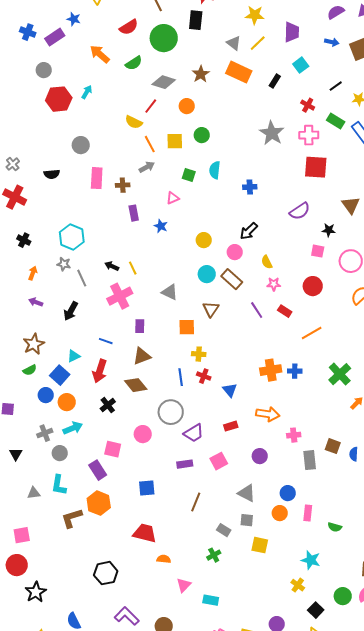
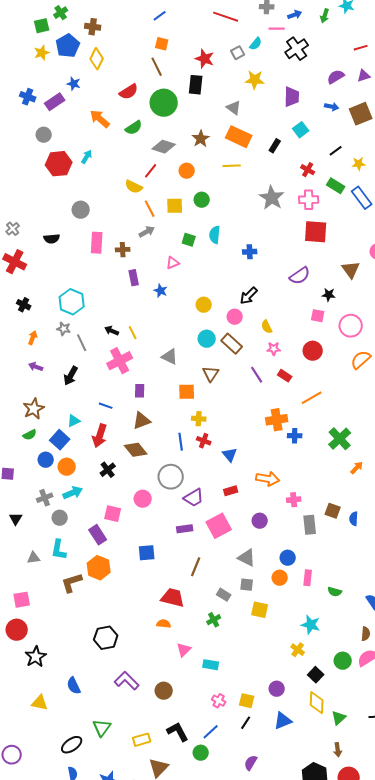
yellow line: (258, 43) -> (232, 166), moved, turned 42
orange cross: (271, 370) -> (277, 420), moved
pink square: (219, 461) -> (219, 526), size x1.4
red trapezoid: (145, 533) -> (173, 598), moved

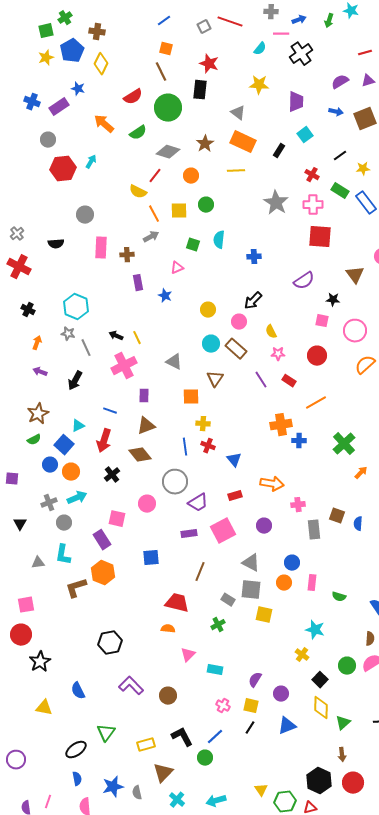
gray square: (238, 53) -> (204, 27), moved
gray square: (247, 585) -> (251, 590), size x1.5
purple semicircle: (251, 763) -> (255, 680), moved

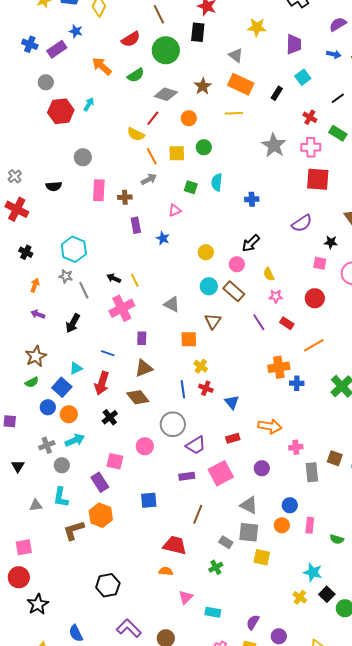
yellow cross: (203, 424) -> (201, 366), turned 32
black square: (320, 680) -> (327, 594), moved

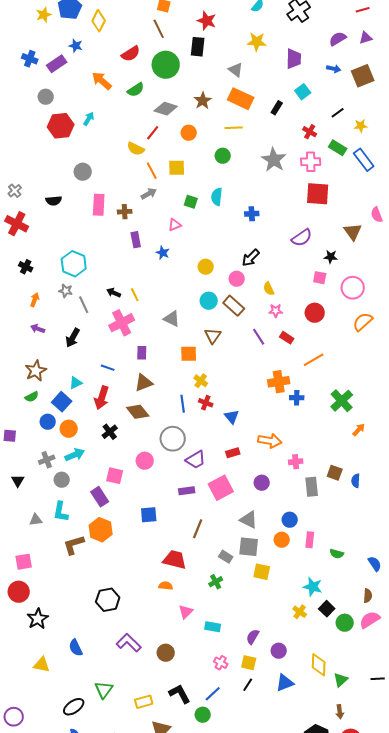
green circle: (204, 147) -> (223, 156), moved

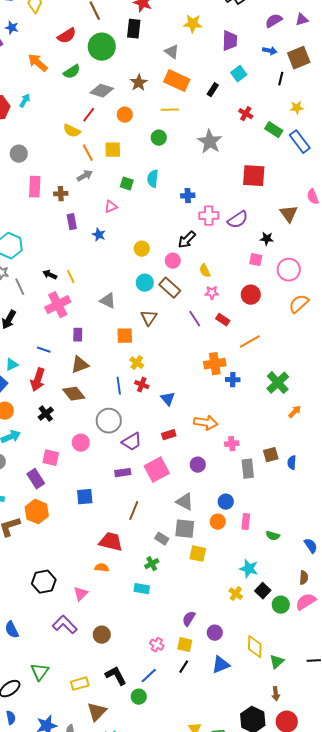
black line: (338, 113) -> (281, 79), moved, turned -40
pink cross: (311, 162) -> (209, 216), moved
brown square: (335, 473) -> (271, 455), turned -35
pink triangle: (186, 612) -> (81, 594), moved
cyan rectangle: (213, 627) -> (142, 589), moved

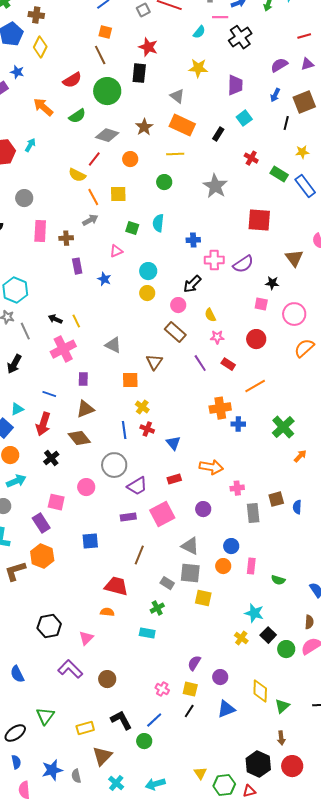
blue arrow: (270, 51) -> (275, 95), turned 104
cyan circle: (145, 283) -> (148, 271), moved

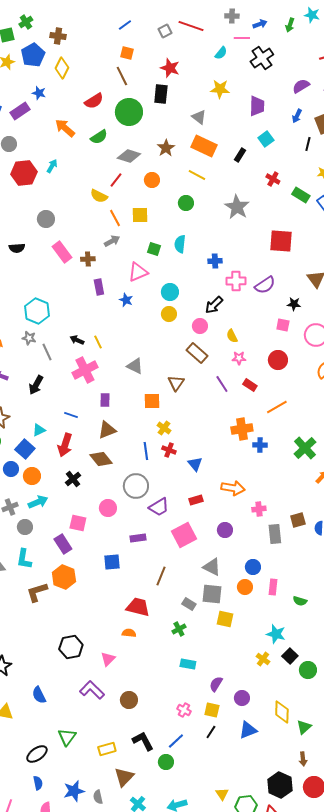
yellow line: (175, 154) -> (197, 175), turned 30
pink rectangle: (40, 231) -> (62, 252), turned -40
pink triangle: (116, 251) -> (138, 272), size x1.5
purple rectangle: (128, 517) -> (138, 538), moved
cyan rectangle: (147, 633) -> (188, 664), moved

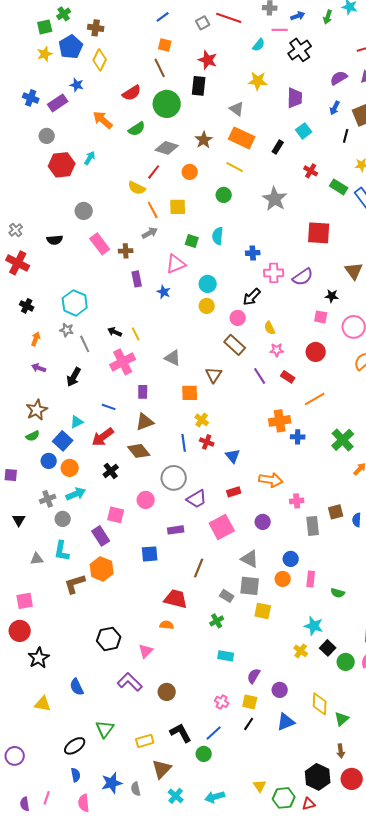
red arrow: (65, 445) -> (103, 437), turned 35

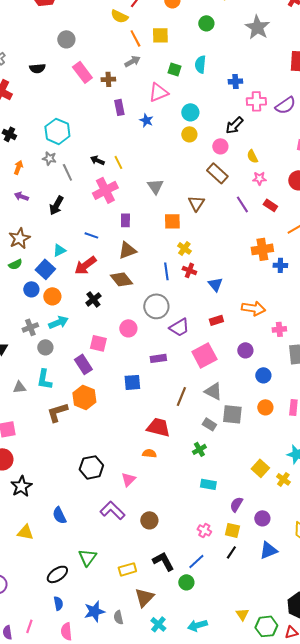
gray triangle: (173, 358) -> (155, 186), turned 30
gray triangle: (250, 559) -> (213, 391), moved
blue circle: (291, 559) -> (263, 375), moved
yellow square: (263, 611) -> (260, 468), moved, turned 30

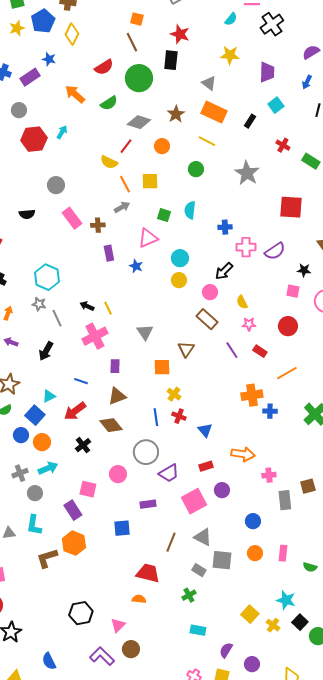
purple circle: (245, 350) -> (222, 490), moved
brown circle: (149, 520) -> (131, 649), moved

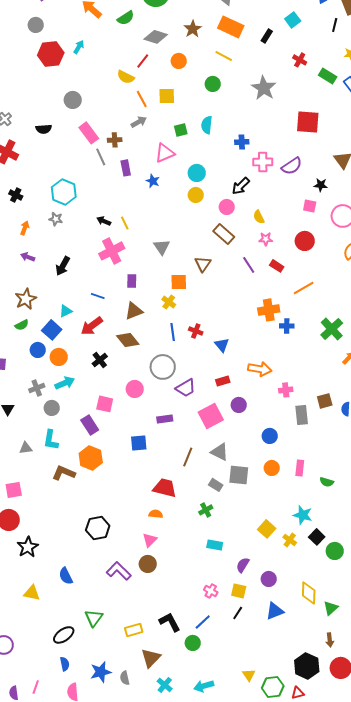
green square: (164, 215) -> (181, 130), turned -32
gray line: (57, 318) -> (101, 157), moved
yellow cross: (174, 394) -> (169, 302), moved
brown L-shape: (47, 558) -> (64, 473), turned 40
pink triangle: (118, 625) -> (150, 540), moved

